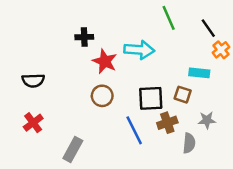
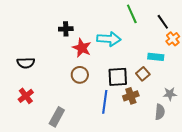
brown square: (183, 95) -> (143, 74), turned 32
gray star: (207, 120) -> (170, 94), moved
blue line: (134, 130) -> (105, 102), turned 35
gray semicircle: (189, 143) -> (160, 112), moved

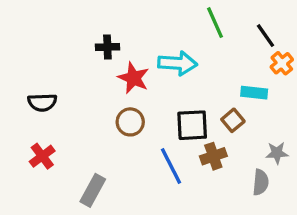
blue line: (105, 102) -> (171, 166), turned -35

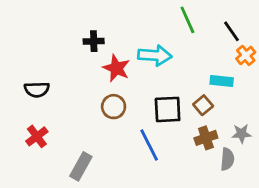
brown cross: (213, 156) -> (206, 138), moved

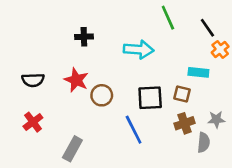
red star: (116, 68) -> (76, 80), moved
brown square: (203, 105) -> (182, 94), turned -36

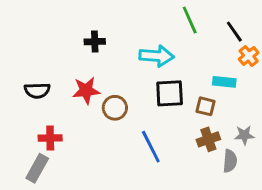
red star: (76, 80) -> (86, 90), turned -30
black square: (150, 98) -> (170, 93), moved
red cross: (33, 122) -> (50, 138), moved, turned 36
gray rectangle: (72, 149) -> (37, 168), moved

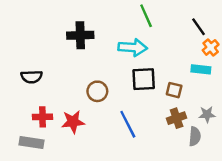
green line: (190, 20) -> (146, 16), moved
black cross: (95, 42) -> (80, 35), size x1.5
cyan rectangle: (224, 82) -> (201, 69), moved
red star: (86, 90) -> (73, 122), moved
gray rectangle: (37, 168) -> (32, 142), turned 70

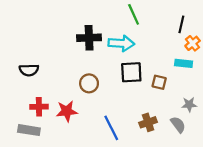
black line: (198, 27) -> (181, 24), turned 48
black cross: (80, 35) -> (89, 38), moved
brown cross: (177, 118) -> (148, 122), moved
blue line: (128, 124) -> (111, 128), moved
gray semicircle: (195, 136) -> (178, 125), turned -42

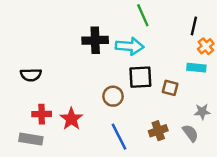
brown circle: (89, 83) -> (113, 96), moved
red star: (67, 111) -> (71, 119), turned -30

